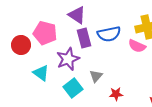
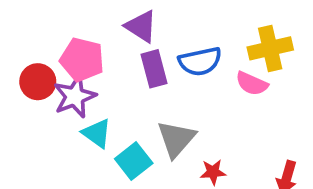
purple star: (68, 59) -> (75, 96), moved
cyan triangle: (41, 73) -> (97, 133), moved
gray triangle: (96, 76) -> (176, 139), size x1.6

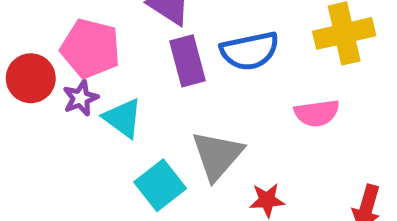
pink semicircle: (252, 84) -> (317, 113), moved, turned -32
purple star: (75, 96) -> (80, 98), size x0.6
cyan triangle: (97, 133) -> (123, 118), moved

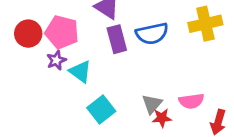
red circle: (31, 78) -> (28, 34), moved
pink semicircle: (317, 113) -> (191, 101), moved
gray triangle: (217, 155) -> (152, 104), moved, size x0.7

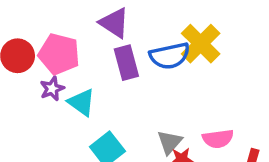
yellow cross: (205, 24) -> (201, 44), moved, turned -32

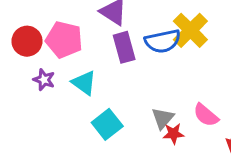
purple star: (52, 89) -> (44, 80), moved, turned -30
pink semicircle: (218, 139) -> (206, 115), turned 48

